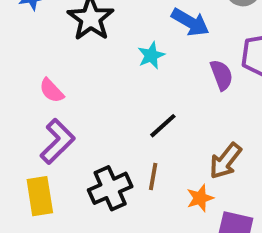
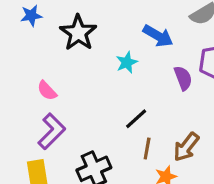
brown line: (153, 177) -> (147, 148), moved

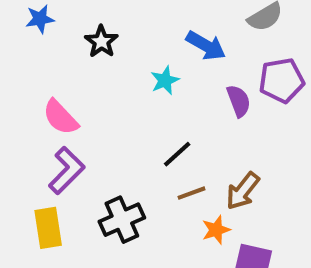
black star: (78, 33) -> (101, 41), size x0.7
pink semicircle: (47, 91) -> (60, 117), size x1.4
brown line: (147, 148) -> (192, 193), turned 60

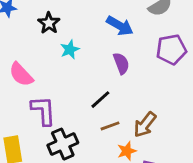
cyan star: (165, 80) -> (70, 49), moved
purple semicircle: (239, 101) -> (121, 63), moved
purple L-shape: (67, 170) -> (43, 111), moved, turned -48

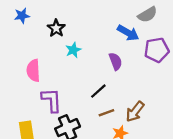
blue arrow: (120, 26) -> (128, 33), moved
pink semicircle: (21, 74) -> (33, 70), turned 40

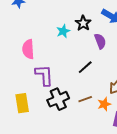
black star: (56, 28) -> (83, 23), moved
brown line: (106, 113) -> (85, 99), moved

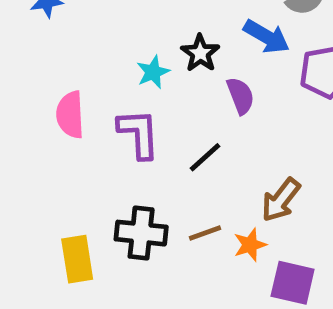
purple L-shape: (44, 75) -> (139, 134), moved
black cross: (58, 99) -> (141, 233), turned 30
yellow rectangle: (22, 103) -> (77, 259), moved

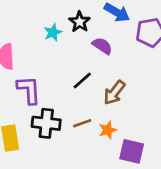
purple semicircle: (240, 96) -> (102, 46), turned -35
purple L-shape: (139, 134) -> (29, 90), moved
brown arrow: (281, 200) -> (114, 93), moved

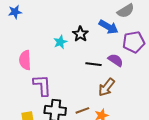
purple semicircle: (102, 46) -> (116, 60), moved
black line: (82, 81) -> (93, 64), moved, turned 49

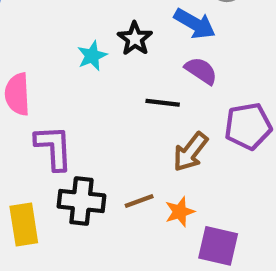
purple pentagon: (134, 42) -> (248, 126), moved
purple semicircle: (116, 60) -> (201, 71), moved

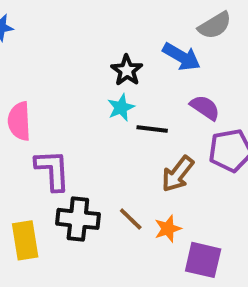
cyan star: (92, 56) -> (121, 108), moved
purple semicircle: (201, 71) -> (205, 108), moved
brown line: (139, 201) -> (131, 219), turned 64

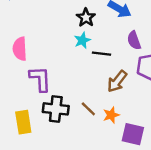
purple semicircle: (205, 108) -> (134, 40), turned -144

